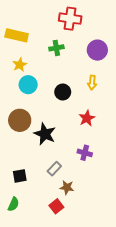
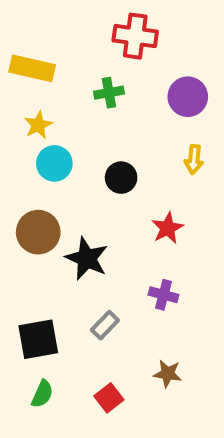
yellow arrow: (92, 83) -> (194, 159), moved
black square: (20, 176) -> (38, 339), size x1.5
brown star: (67, 187) -> (168, 374), moved
green semicircle: (13, 204) -> (42, 394), moved

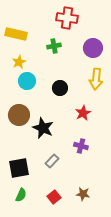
yellow arrow: (194, 159) -> (96, 79), size x1.5
brown star: (168, 374) -> (83, 194), moved

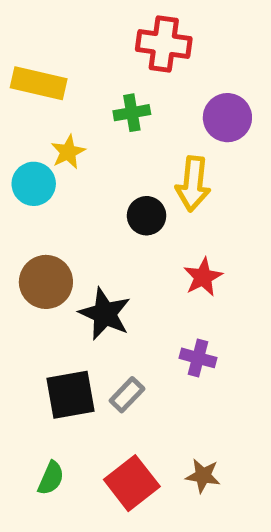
yellow star: (19, 62) -> (68, 152), moved
yellow arrow: (96, 79) -> (193, 184), moved
cyan circle: (27, 81) -> (34, 184), moved
black square: (19, 168) -> (70, 395), moved
red square: (54, 197) -> (132, 483), size x1.5

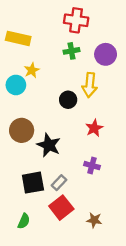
green cross: (132, 113) -> (72, 51), moved
red square: (132, 483) -> (61, 208), moved

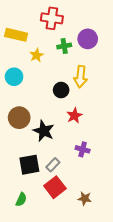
red cross: (76, 20) -> (52, 18), moved
purple circle: (106, 54) -> (88, 39), moved
yellow star: (32, 70) -> (37, 55), moved
red star: (94, 128) -> (74, 116), moved

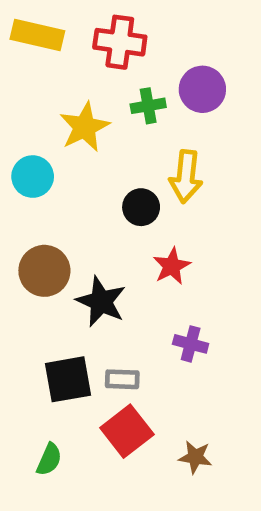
yellow rectangle: (16, 35) -> (37, 35), moved
yellow star: (37, 55) -> (85, 127), size x1.5
gray rectangle: (53, 165) -> (122, 379), turned 48

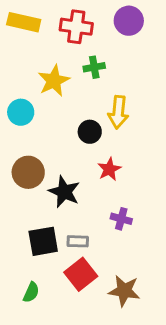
purple circle: (202, 89) -> (129, 21), moved
brown star: (195, 457) -> (124, 291), size x1.5

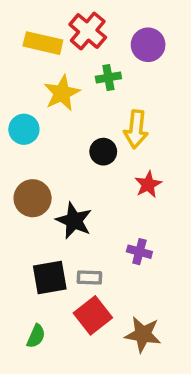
purple circle: (129, 21) -> (148, 45), moved
yellow rectangle: (24, 22) -> (43, 43), moved
red cross: (76, 27) -> (88, 31), turned 32
red star: (109, 169) -> (148, 184), moved

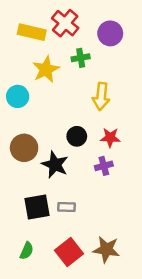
black circle: (103, 152) -> (77, 136), moved
red star: (148, 184) -> (110, 138), turned 30
purple cross: (139, 252) -> (104, 166), moved, turned -30
red square: (93, 315) -> (69, 252), moved

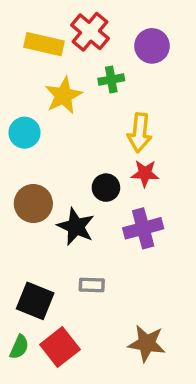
red star: (110, 138) -> (145, 173), moved
purple cross: (104, 166) -> (143, 228), size x1.5
black square: (37, 207) -> (35, 301), moved, turned 32
green semicircle: (27, 251) -> (19, 347), moved
red square: (69, 252) -> (60, 347), moved

